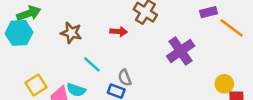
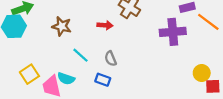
purple cross: (181, 51) -> (173, 32), moved, turned 30
gray semicircle: (125, 78) -> (111, 59), moved

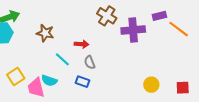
red arrow: (105, 25) -> (82, 44), moved
purple cross: (173, 32) -> (133, 30), moved
yellow circle: (202, 73) -> (151, 85), moved

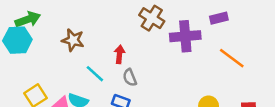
orange line: (179, 29) -> (232, 58), moved
red arrow: (82, 44) -> (119, 54), turned -88

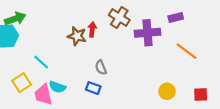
brown star: (73, 40) -> (77, 36), moved
red arrow: (119, 54) -> (92, 29), moved
cyan line: (95, 74) -> (41, 62), moved

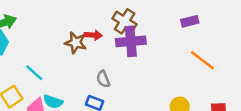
red arrow: (92, 29) -> (93, 35), turned 88
purple cross: (147, 33) -> (131, 41), moved

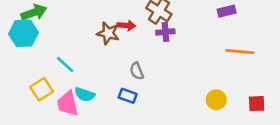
purple cross: (131, 41) -> (165, 32), size x0.6
orange line: (202, 60) -> (240, 52), turned -32

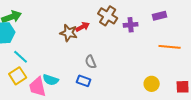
red arrow: (126, 25) -> (83, 27), turned -32
purple cross: (165, 32) -> (131, 25), moved
cyan line: (65, 65) -> (21, 57), moved

